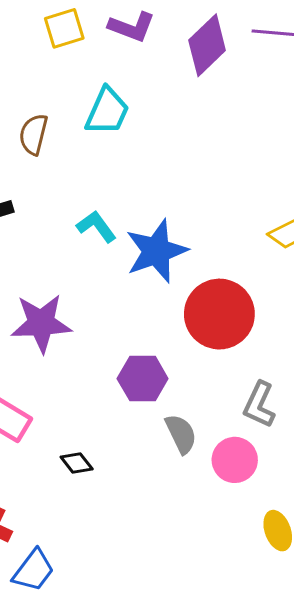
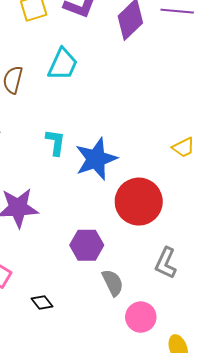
cyan L-shape: (97, 226) -> (55, 142), turned 44
pink circle: (235, 460) -> (141, 317), moved

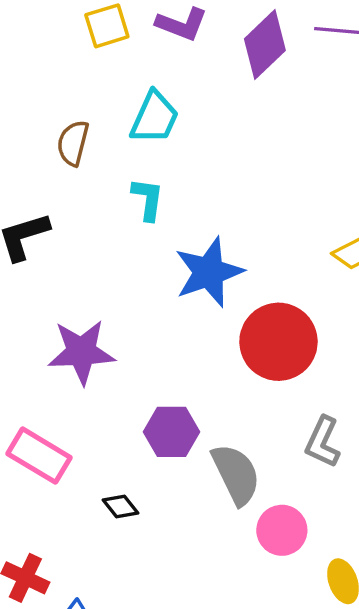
cyan L-shape: (55, 142) -> (148, 199), moved
purple hexagon: (87, 245) -> (171, 432), moved
gray semicircle: (113, 283) -> (236, 474), size x1.4

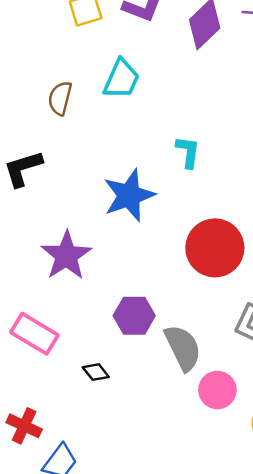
cyan L-shape: (148, 199) -> (188, 152), moved
blue star: (209, 272) -> (129, 195), moved
purple star: (81, 352) -> (66, 256), turned -30

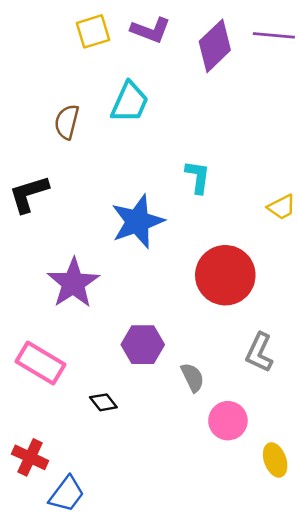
gray semicircle: (183, 348) -> (193, 377), size x0.6

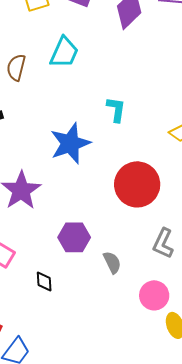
black diamond: (103, 402) -> (44, 281), turned 35
pink circle: (228, 421) -> (154, 295), moved

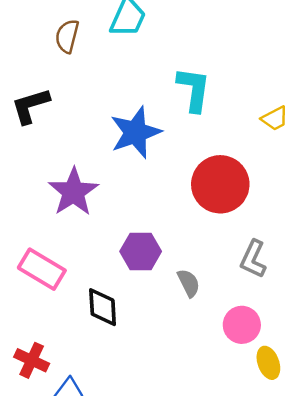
cyan L-shape: (116, 109) -> (194, 89), size x1.4
black diamond: (44, 281) -> (103, 307), size x1.5

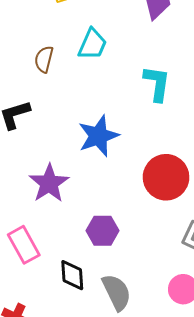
cyan L-shape: (194, 89) -> (157, 83), moved
pink rectangle: (42, 269) -> (24, 245), turned 30
gray semicircle: (189, 283) -> (117, 292), moved, size x1.6

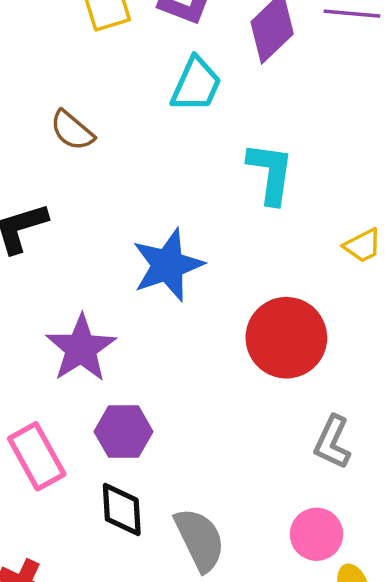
cyan trapezoid: (92, 44) -> (196, 84), moved
brown semicircle: (44, 59) -> (72, 131), turned -64
purple hexagon: (102, 231) -> (123, 432), moved

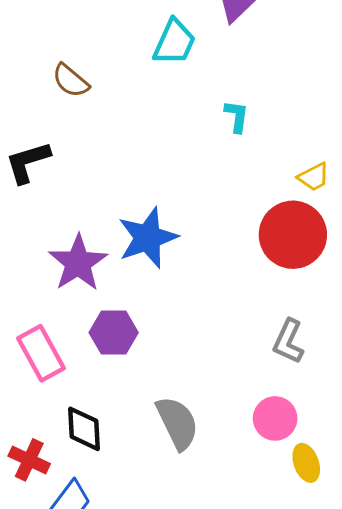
cyan L-shape: (270, 173) -> (237, 116), size x0.6
blue star: (168, 265) -> (148, 238), moved
red circle: (286, 338) -> (293, 235), moved
black diamond: (122, 509) -> (84, 429), moved

